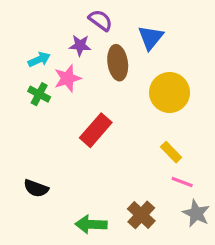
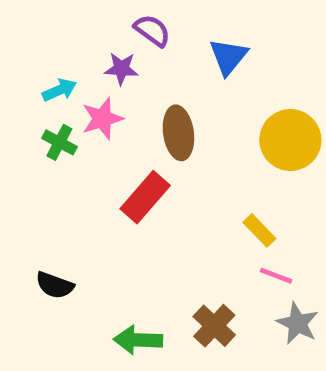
brown ellipse: (118, 63) -> (178, 133), moved
yellow circle: (170, 92) -> (290, 140), moved

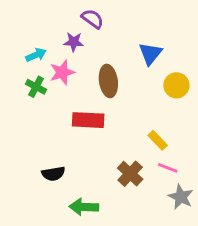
blue triangle: (228, 57) -> (150, 53), moved
yellow circle: (290, 140) -> (176, 85), size x0.7
red rectangle: (145, 197) -> (88, 120), turned 52
black semicircle: (55, 285) -> (53, 174), moved, turned -30
brown cross: (214, 326) -> (130, 174), moved

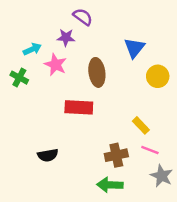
pink star: (62, 72) -> (56, 65), turned -30
green cross: (36, 87) -> (19, 78), moved
brown cross: (130, 174) -> (116, 155), turned 35
green arrow: (84, 207) -> (110, 185), moved

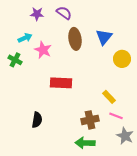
purple star: (66, 38) -> (37, 14), moved
brown ellipse: (97, 72) -> (75, 39), moved
black semicircle: (48, 155) -> (37, 120), turned -70

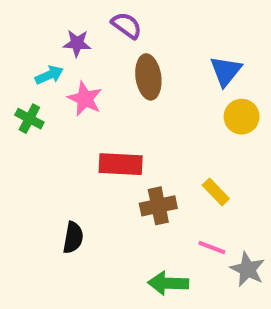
purple star: (37, 14) -> (77, 43), moved
blue triangle: (104, 37) -> (226, 71), moved
pink line: (116, 116) -> (212, 247), moved
brown cross: (90, 120) -> (158, 206), moved

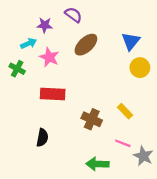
brown ellipse: (148, 77) -> (86, 45), turned 55
red rectangle: (121, 164) -> (53, 94), moved
brown cross: (158, 206) -> (92, 119), turned 36

